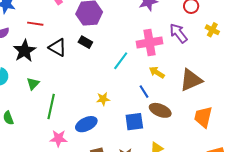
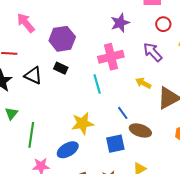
pink cross: (149, 42) -> (111, 57), moved
cyan line: (121, 61) -> (97, 84), turned -48
yellow arrow: (157, 72) -> (143, 83), moved
yellow star: (103, 99) -> (83, 123), size x1.6

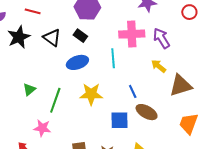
purple arrow: (153, 52) -> (161, 38), moved
green triangle: (11, 113) -> (29, 89), moved
green line: (31, 135) -> (55, 100), moved
blue ellipse: (68, 150) -> (77, 62), moved

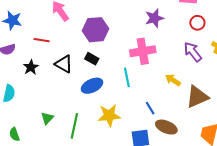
black star: (19, 37) -> (31, 67), size x0.7
purple arrow: (161, 38) -> (193, 52), moved

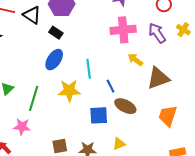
pink cross: (143, 51) -> (123, 30), moved
black triangle: (64, 64) -> (32, 15), moved
cyan line: (127, 77) -> (89, 69), moved
blue ellipse: (92, 86) -> (54, 60), turned -35

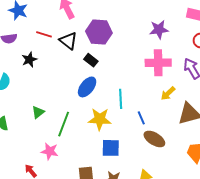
yellow arrow: (135, 60) -> (168, 93), turned -84
blue square: (99, 115) -> (111, 148), moved

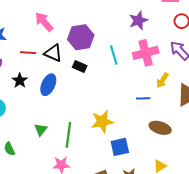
blue ellipse: (87, 87) -> (48, 85), moved
cyan line: (121, 99) -> (114, 55), moved
blue line: (141, 118) -> (143, 98), moved, turned -56

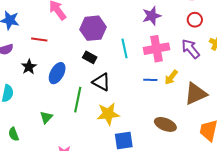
black triangle: (53, 53) -> (101, 82), moved
blue line: (143, 98) -> (150, 80), moved
green line: (68, 135) -> (78, 100), moved

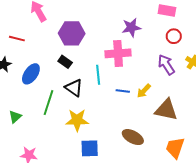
cyan line: (125, 48) -> (98, 75), moved
pink cross: (157, 49) -> (118, 53), moved
brown triangle: (196, 94) -> (166, 110), turned 30

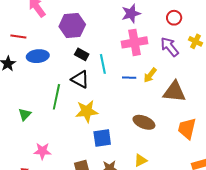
pink cross: (118, 53) -> (135, 42), moved
black rectangle: (65, 62) -> (82, 54), moved
blue ellipse: (31, 74) -> (38, 56), moved, turned 55

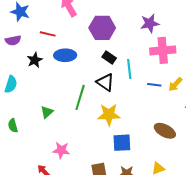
purple star: (131, 13) -> (150, 23), moved

